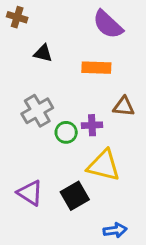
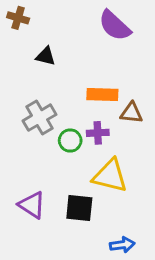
orange rectangle: (96, 68) -> (102, 95), moved
black square: (75, 196) -> (79, 208), turned 36

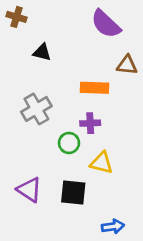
brown triangle: (131, 113) -> (127, 65), moved
green circle: (70, 141) -> (69, 143), moved
yellow triangle: (110, 176) -> (102, 163), size x0.7

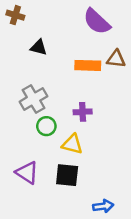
orange rectangle: (94, 88) -> (88, 65), moved
green circle: (69, 143) -> (46, 126), moved
yellow triangle: (102, 163) -> (72, 144), moved

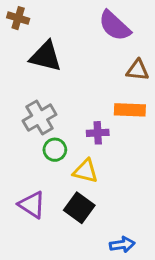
black triangle: (39, 47) -> (46, 56), size x1.6
orange rectangle: (88, 65) -> (130, 110), moved
black square: (67, 175) -> (79, 208), turned 30

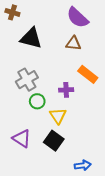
brown triangle: (138, 70) -> (73, 43), moved
orange rectangle: (130, 110) -> (88, 74), turned 36
yellow triangle: (85, 171) -> (58, 116), turned 42

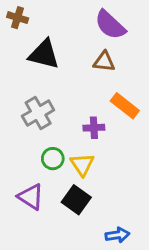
green circle: (37, 101) -> (53, 159), moved

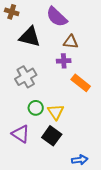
purple semicircle: (110, 25) -> (57, 17), moved
orange rectangle: (125, 106) -> (81, 83), moved
purple cross: (94, 128) -> (64, 61), moved

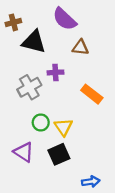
brown cross: (12, 12) -> (13, 22), moved, turned -32
purple cross: (64, 61) -> (55, 72), moved
black square: (52, 136) -> (59, 154), turned 30

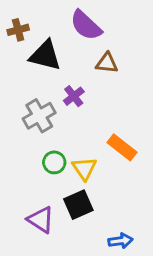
purple cross: (55, 72) -> (74, 96), turned -35
orange rectangle: (92, 94) -> (122, 147), moved
purple triangle: (24, 152) -> (41, 220), moved

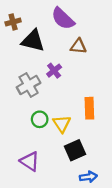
orange rectangle: (122, 147) -> (89, 108), turned 50
black square: (78, 205) -> (75, 150), moved

